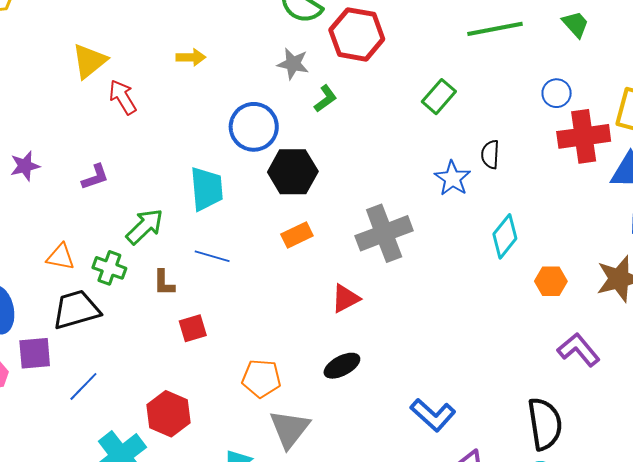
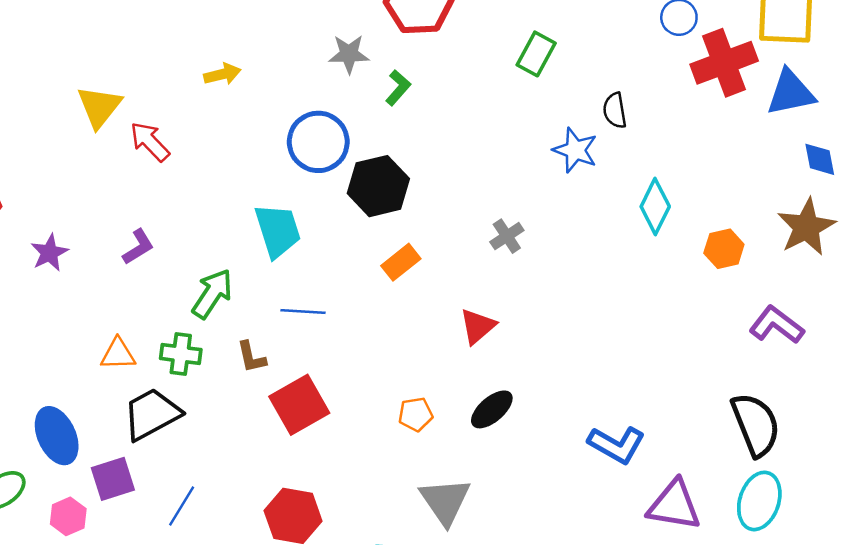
gray cross: (384, 233) -> (507, 236), size x0.5
red square: (193, 328) -> (299, 405), size x1.6
orange pentagon: (261, 378) -> (416, 414), moved, size x0.7

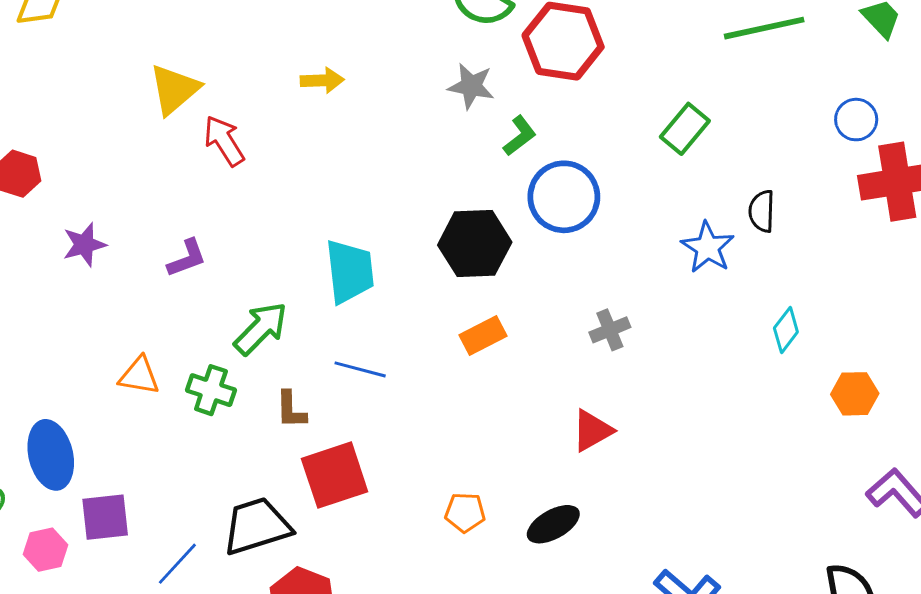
blue circle: (318, 142) -> (564, 197), moved
cyan diamond: (655, 207) -> (786, 330), size x0.7
red triangle: (478, 326) -> (592, 430), moved
black trapezoid: (152, 414) -> (257, 526), moved

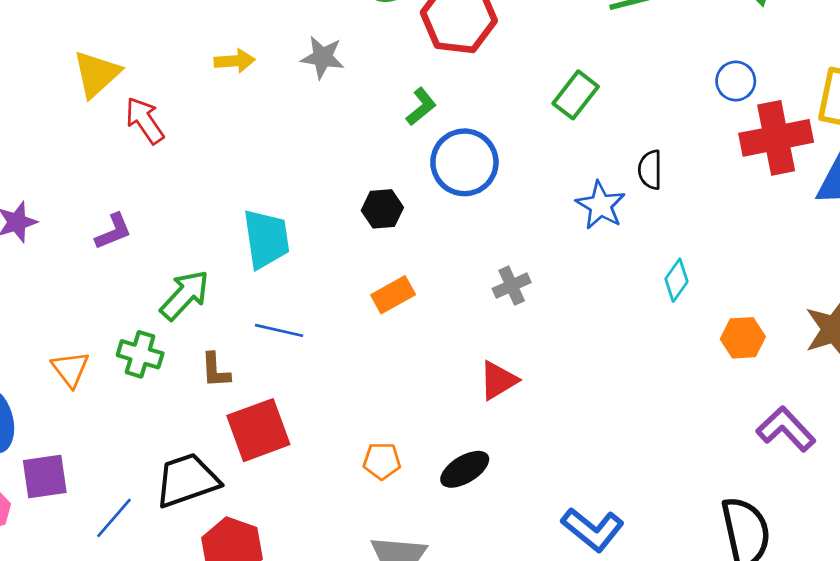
gray star: (471, 86) -> (323, 57), moved
black hexagon: (475, 244) -> (382, 209), size x0.6
orange triangle: (139, 376) -> (70, 369), moved, turned 45

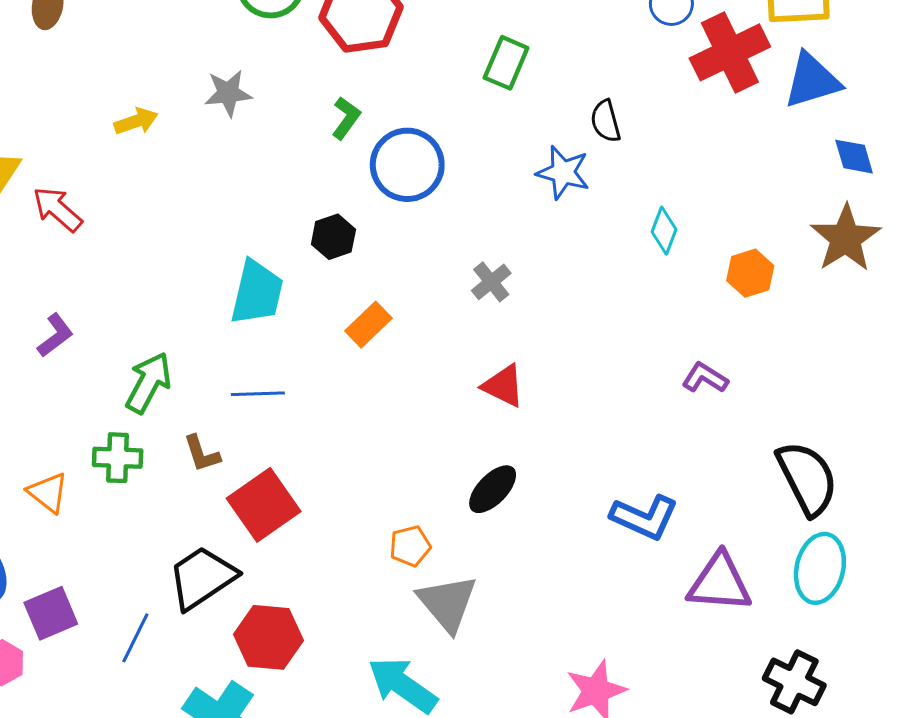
cyan trapezoid: (266, 239) -> (257, 293), moved, turned 36
red triangle: (498, 380) -> (503, 386), turned -48
purple L-shape: (786, 429) -> (705, 378), moved, size x0.7
orange pentagon: (382, 461) -> (410, 546), moved

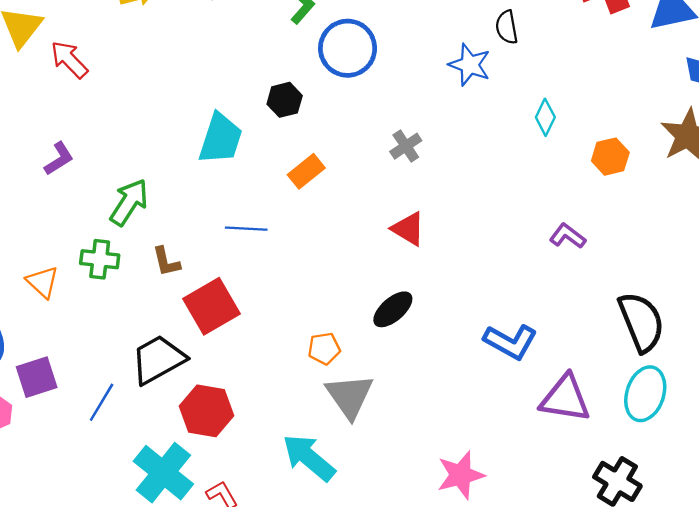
blue line: (258, 394) -> (246, 229), moved

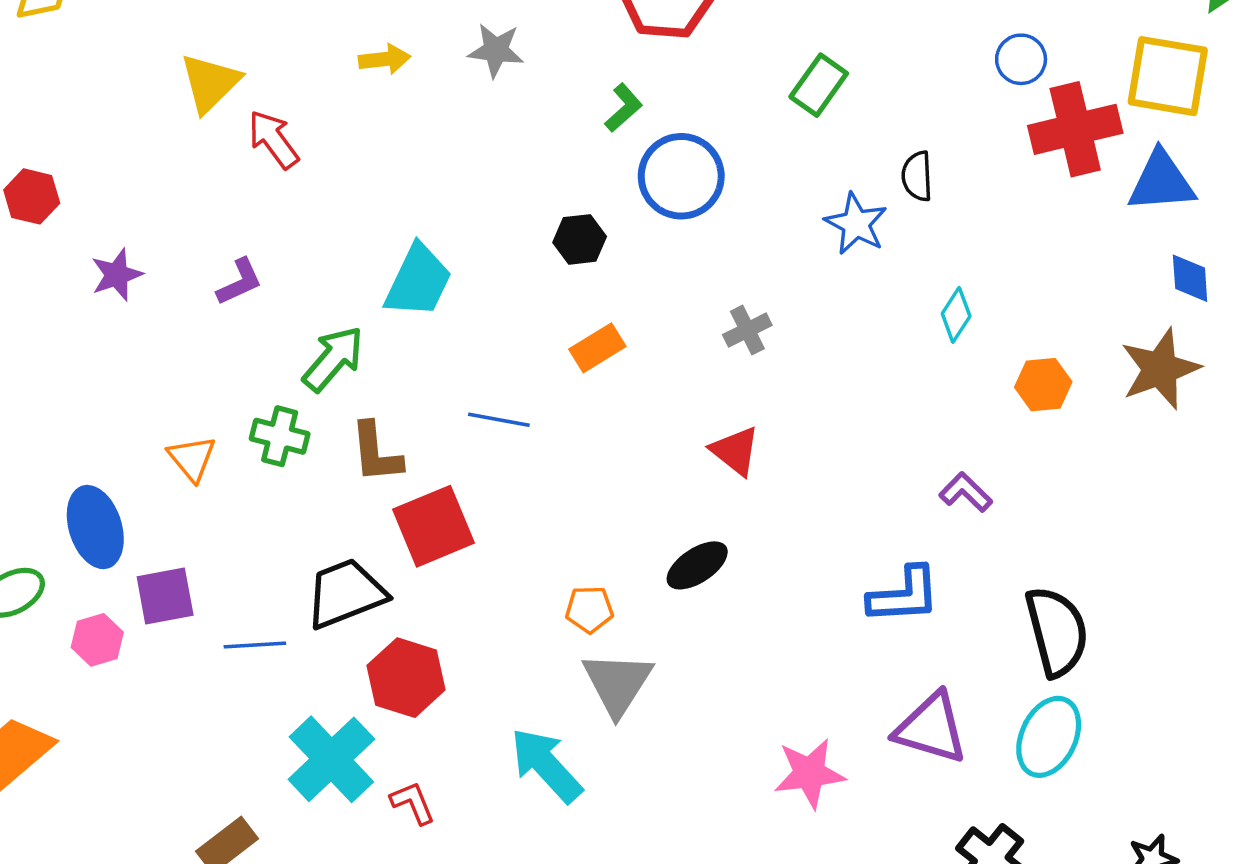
cyan trapezoid: (221, 139) -> (418, 281), moved
brown L-shape: (166, 262) -> (376, 453), size x1.4
blue L-shape: (511, 342) -> (904, 595), moved, turned -40
blue line: (102, 402) -> (255, 645), turned 48
pink star: (461, 475) -> (809, 773), moved

